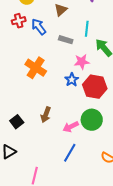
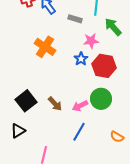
brown arrow: (46, 115) -> (55, 104), moved, turned -63
black square: (17, 122) -> (26, 101), size x1.5

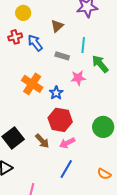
blue star: (81, 59) -> (56, 93), moved
red hexagon: (104, 66) -> (60, 120), moved
green circle: (101, 99) -> (103, 127), moved

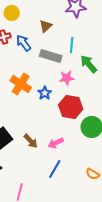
gray rectangle: (62, 56) -> (51, 56), size x1.5
red hexagon: (60, 120) -> (71, 107), moved

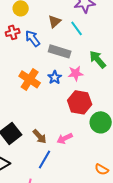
cyan line: (72, 45) -> (77, 28), moved, turned -42
blue star: (45, 93) -> (55, 77), moved
blue line: (55, 169) -> (45, 159), moved

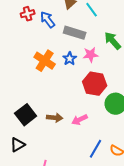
brown arrow: (40, 136) -> (55, 118), turned -42
blue line: (45, 159) -> (96, 149), moved

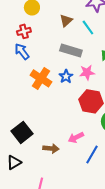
blue arrow: (48, 20) -> (22, 51), moved
brown arrow: (55, 118) -> (51, 148), moved
blue line: (96, 149) -> (92, 154), moved

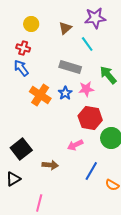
brown triangle: (66, 20) -> (65, 28), moved
red cross: (24, 31) -> (23, 48), turned 32
pink arrow: (76, 137) -> (75, 145), moved

